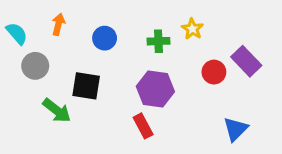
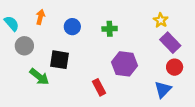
yellow star: (192, 29) -> (161, 20), moved
red circle: (214, 72) -> (175, 67), moved
purple hexagon: (155, 89) -> (124, 64), moved

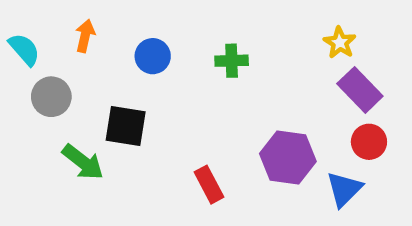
purple hexagon: (124, 64) -> (288, 158), moved

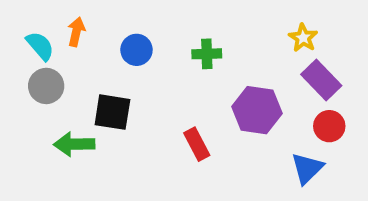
cyan semicircle: (24, 49) -> (40, 46), moved
purple hexagon: (288, 158) -> (257, 110), moved
green arrow: (83, 162) -> (74, 144), turned 141
red rectangle: (209, 185) -> (197, 144), moved

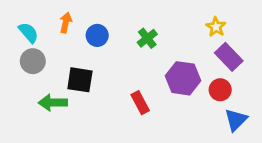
orange arrow: (76, 32) -> (66, 23), moved
green cross: (207, 54) -> (147, 38), turned -36
red circle: (329, 126) -> (220, 90), moved
blue triangle: (307, 168) -> (236, 120), moved

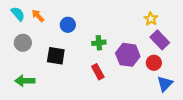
orange arrow: (66, 23) -> (38, 16), moved, turned -56
cyan semicircle: (28, 33) -> (18, 14), moved
green cross: (147, 38) -> (99, 43), moved, turned 32
green arrow: (53, 103) -> (25, 81), moved

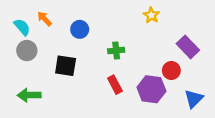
cyan semicircle: (18, 14) -> (22, 27), moved
yellow star: (151, 19) -> (151, 15), moved
purple hexagon: (128, 55) -> (151, 89), moved
red circle: (154, 63) -> (171, 70), moved

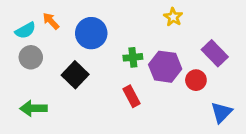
cyan semicircle: (22, 27) -> (25, 30), turned 102
blue circle: (80, 29) -> (91, 33), size x1.5
black square: (66, 66) -> (75, 75), turned 35
purple hexagon: (151, 89) -> (165, 67), moved

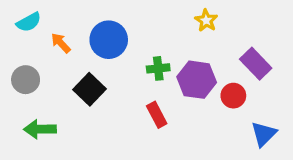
orange arrow: (51, 21) -> (61, 43), moved
cyan semicircle: (25, 30) -> (29, 22), moved
gray circle: (31, 57) -> (26, 80), moved

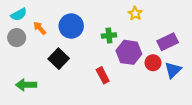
purple rectangle: (256, 64) -> (168, 42), turned -72
green cross: (158, 68) -> (109, 35), moved
gray circle: (26, 80) -> (17, 38), moved
blue triangle: (264, 134) -> (173, 70), moved

